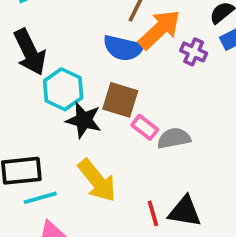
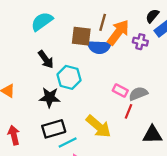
black arrow: (30, 52) -> (46, 59), size x0.7
brown square: (120, 100) -> (81, 36), moved
black star: (84, 120) -> (50, 97), moved
red line: (153, 213) -> (128, 111), moved, turned 48

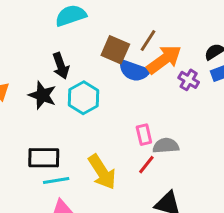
pink rectangle: (120, 90) -> (144, 135), turned 32
black star: (50, 97) -> (42, 95), moved

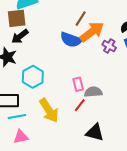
brown square: (115, 50) -> (17, 18), moved, turned -30
black arrow: (61, 66) -> (20, 36), turned 72
cyan hexagon: (84, 98) -> (33, 77), moved

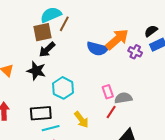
brown line: (81, 19) -> (64, 24), moved
yellow arrow: (49, 110) -> (81, 120), size x0.7

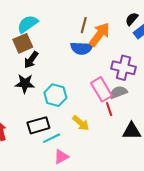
brown line: (64, 24) -> (84, 25), moved
purple cross: (135, 52) -> (123, 68), moved, size x1.6
pink rectangle: (108, 92) -> (101, 89), size x1.6
red line: (111, 112) -> (109, 109), turned -40

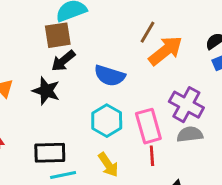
blue semicircle: (82, 48) -> (110, 76), moved
gray semicircle: (118, 92) -> (190, 134), moved
cyan hexagon: (55, 95) -> (107, 121), moved

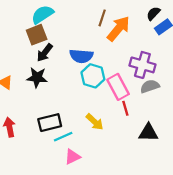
cyan hexagon: (107, 121) -> (93, 76), moved

